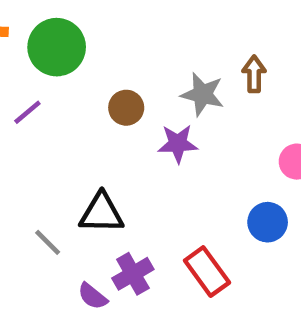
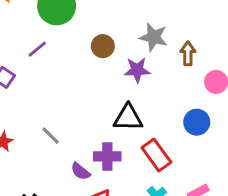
brown arrow: (254, 74) -> (188, 54), moved
black triangle: (102, 213) -> (128, 118), moved
purple cross: (133, 274) -> (107, 156), turned 30

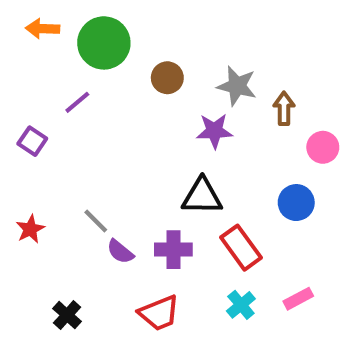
brown circle: (103, 46) -> (167, 78), moved
purple semicircle: (80, 171) -> (120, 252), moved

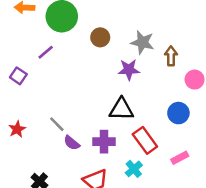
pink rectangle: (298, 299) -> (180, 158), moved
cyan cross: (241, 305) -> (134, 169), moved

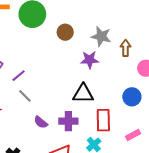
purple line: (46, 52) -> (19, 76), moved
gray line: (57, 124) -> (25, 96), moved
red rectangle: (145, 140) -> (103, 120), turned 35

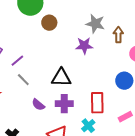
brown circle: (65, 32) -> (49, 23), moved
black triangle: (83, 94) -> (61, 78), moved

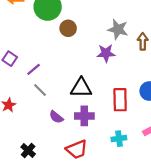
red rectangle: (97, 103) -> (120, 100), moved
cyan cross: (88, 126) -> (119, 139), moved, turned 32

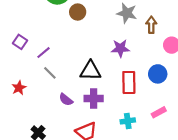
purple star: (106, 53) -> (120, 48), moved

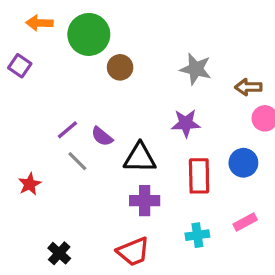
brown arrow: (151, 25) -> (248, 87), moved, turned -91
purple square: (20, 42) -> (20, 66), moved
purple semicircle: (66, 100) -> (102, 136), moved

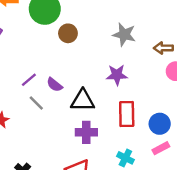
blue circle: (243, 163) -> (160, 124), moved
cyan cross: (197, 235) -> (125, 158), turned 35

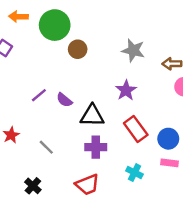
purple star: (117, 75) -> (126, 90), turned -30
gray line: (36, 103) -> (46, 147), moved
red rectangle: (127, 114) -> (136, 129), turned -35
pink rectangle: (161, 148) -> (169, 163), turned 35

